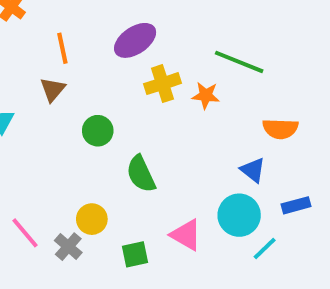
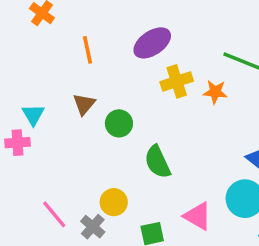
brown triangle: (53, 89) -> (84, 104), moved

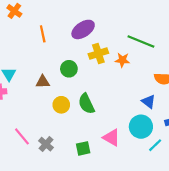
brown triangle: (84, 104) -> (43, 82), moved, turned 48
green circle: (119, 123) -> (69, 69), moved
yellow circle: (114, 202) -> (61, 105), moved

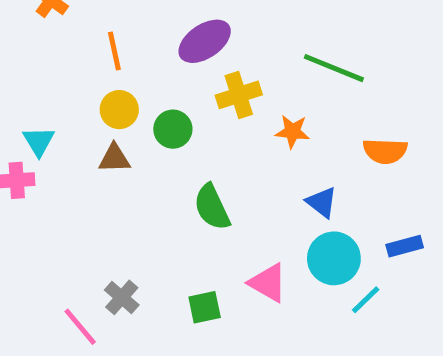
orange star: (122, 60) -> (292, 132), moved
blue triangle: (149, 102) -> (322, 202), moved
yellow circle: (61, 105) -> (119, 110), moved
pink line: (22, 136) -> (80, 327), moved

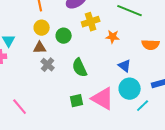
pink triangle: (268, 283) -> (103, 99), size x1.4
gray cross: (122, 297) -> (48, 65), moved
green square: (205, 307) -> (77, 101), moved
pink line: (80, 327) -> (20, 107), moved

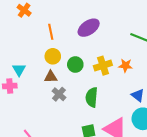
yellow cross: (91, 22) -> (103, 66), moved
green semicircle: (80, 68) -> (92, 97), turned 30

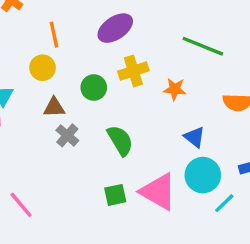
yellow circle: (53, 56) -> (43, 68), moved
yellow cross: (103, 66) -> (133, 71), moved
green semicircle: (92, 97) -> (120, 140), turned 144

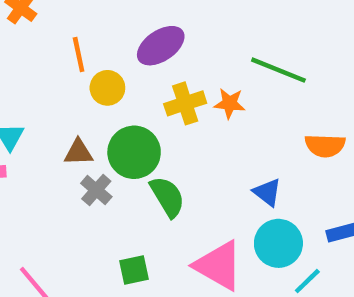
yellow circle: (43, 68) -> (107, 88), moved
green circle: (94, 88) -> (134, 152), moved, size x1.5
orange star: (175, 89) -> (230, 103), moved
green square: (115, 195) -> (134, 270), moved

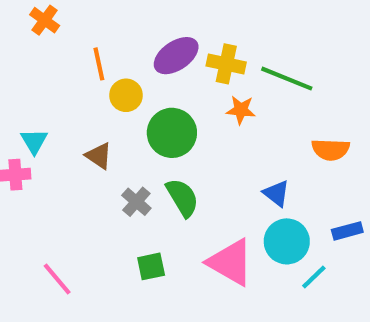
yellow cross: (185, 103) -> (226, 64), moved, turned 30
brown triangle: (79, 152) -> (99, 156), turned 36
green circle: (134, 152) -> (172, 133), moved
gray cross: (96, 190) -> (136, 202), moved

